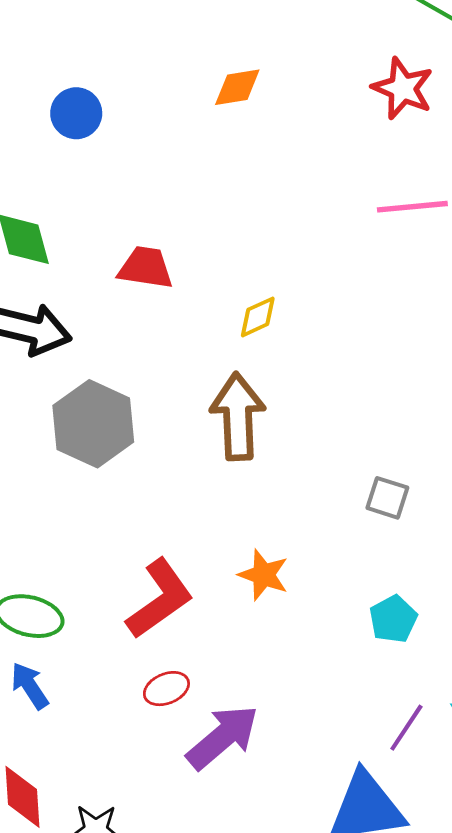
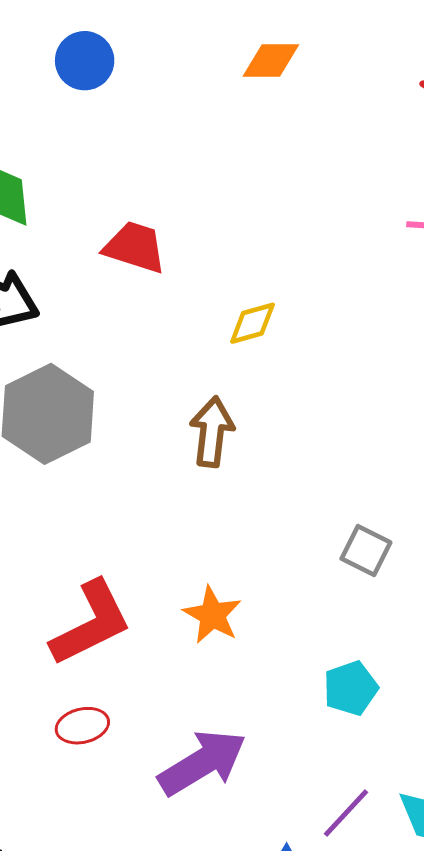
brown arrow: (238, 417) -> (212, 432), size x0.7
purple arrow: (223, 737) -> (202, 763), moved

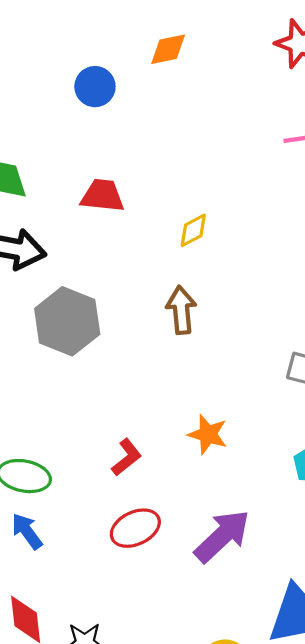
blue circle: (85, 61) -> (95, 87), moved
red L-shape: (91, 623) -> (127, 457), size x0.6
red ellipse: (82, 726) -> (135, 528), size x1.4

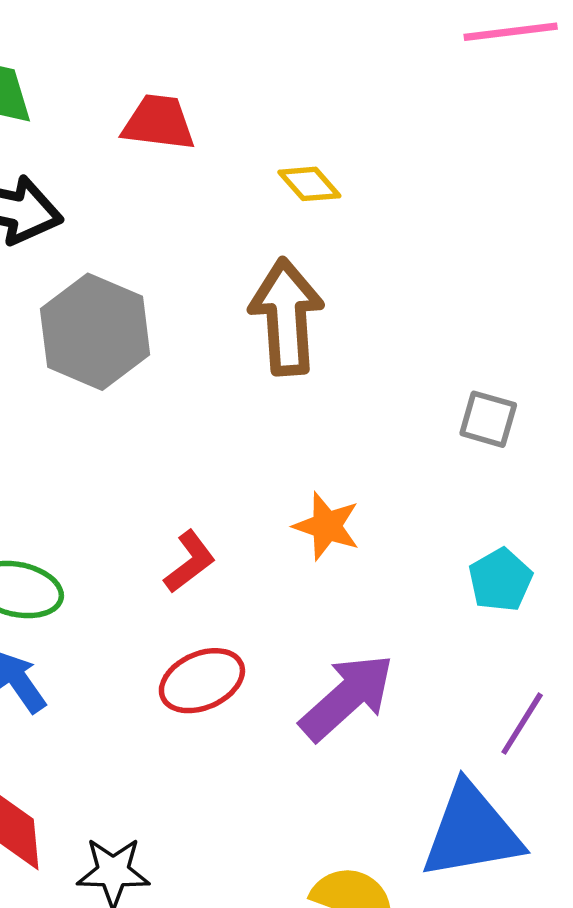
yellow diamond: (193, 230) -> (309, 184), turned 75
brown arrow: (181, 310) -> (286, 317), size x1.4

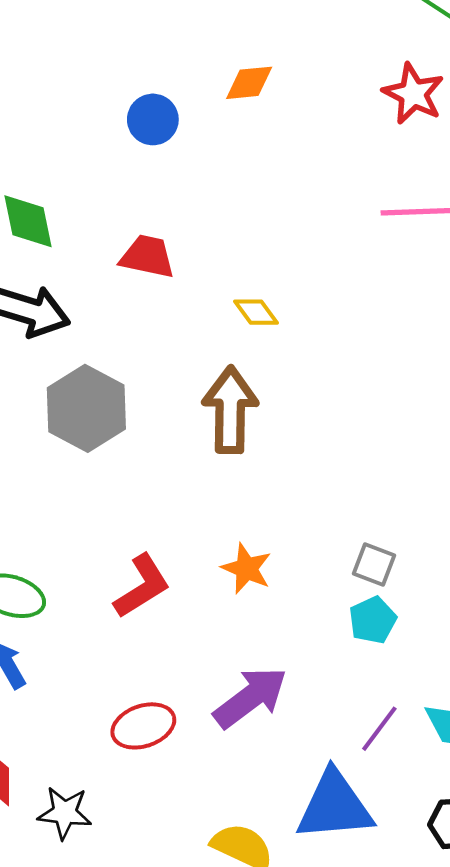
gray square: (488, 419) -> (374, 564), moved
red L-shape: (190, 562) -> (142, 586), size x1.4
red ellipse: (202, 681) -> (143, 726), moved

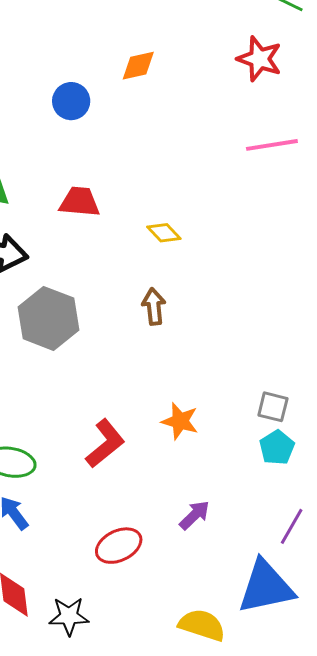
brown arrow: (230, 410) -> (154, 307), size x0.6
purple arrow: (251, 697) -> (195, 515), size x0.6

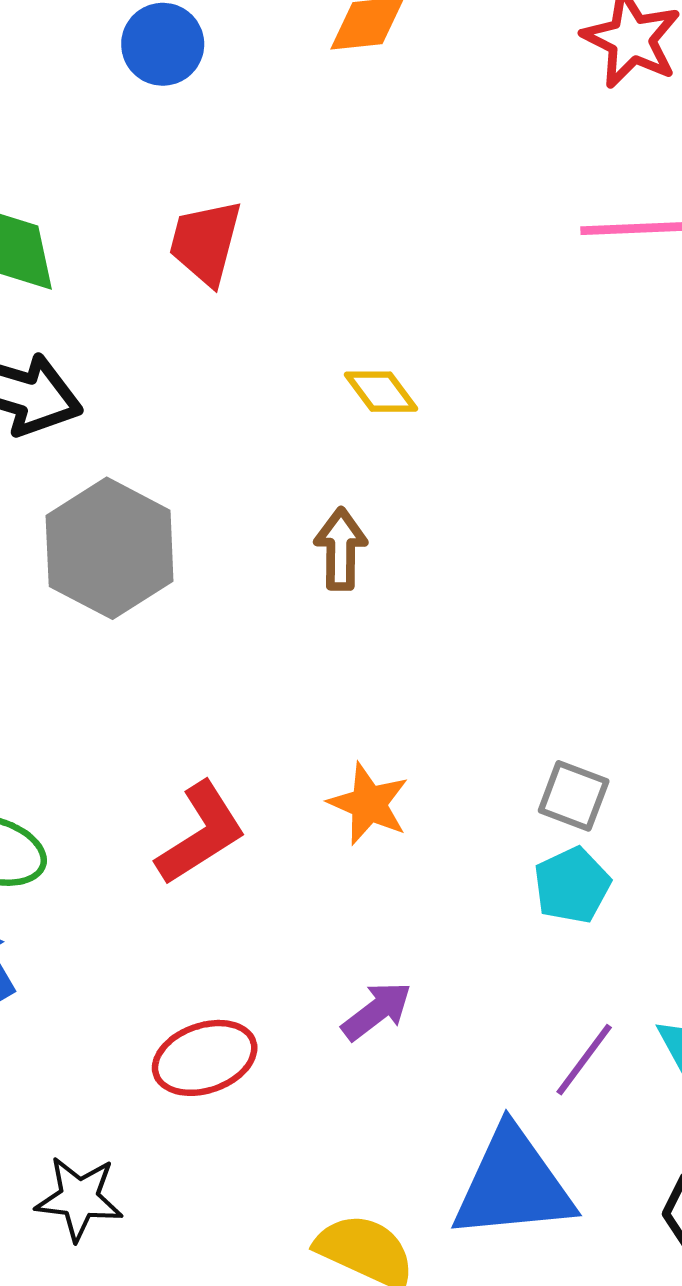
blue circle: (71, 101) -> (163, 44), moved
red trapezoid: (79, 202) -> (206, 242), moved, turned -87

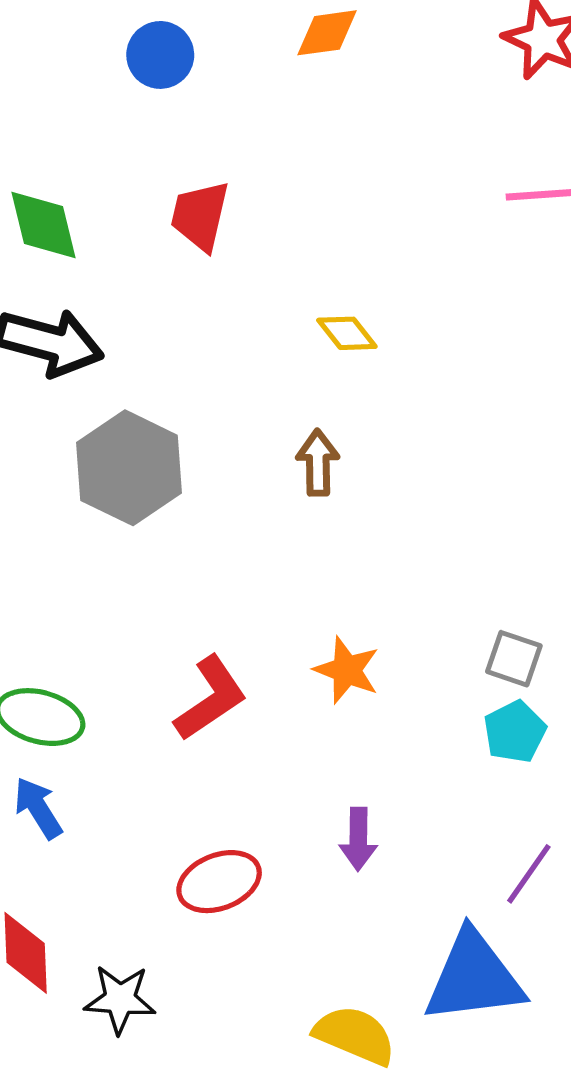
purple arrow: (377, 1011) -> (358, 839), turned 130

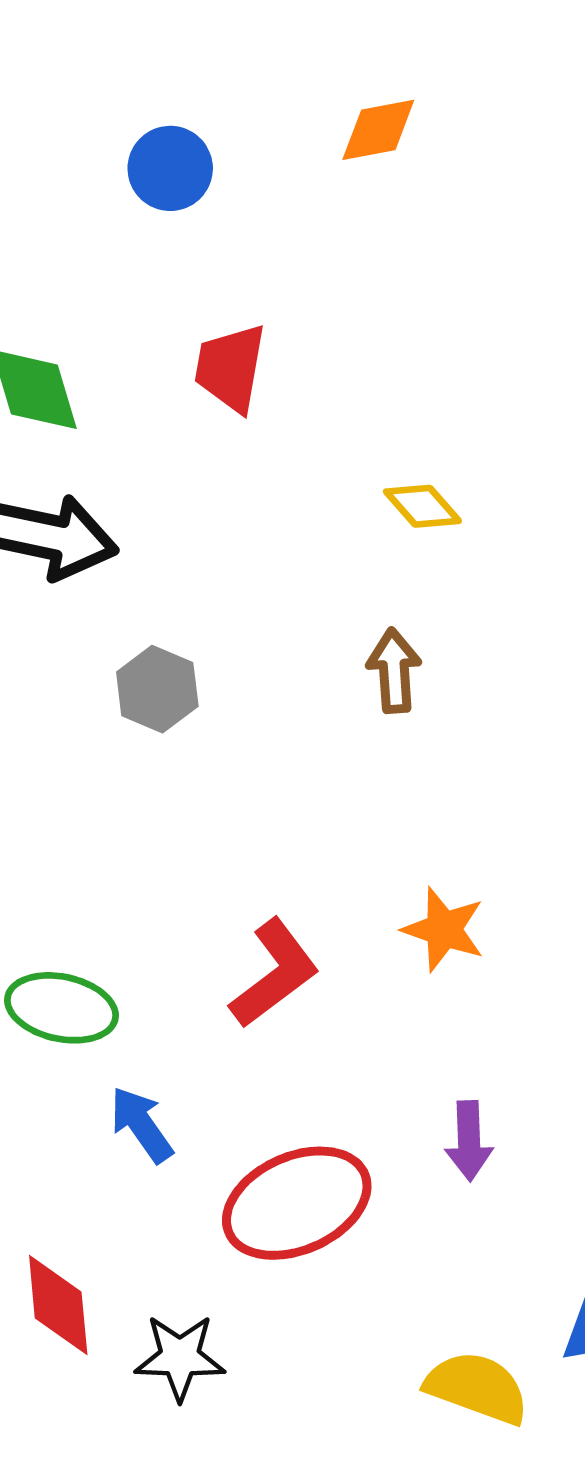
gray hexagon: (129, 468) -> (157, 689), size x0.6
blue arrow: (38, 808) -> (141, 1125), moved
red ellipse: (219, 882) -> (297, 1203), size x1.4

